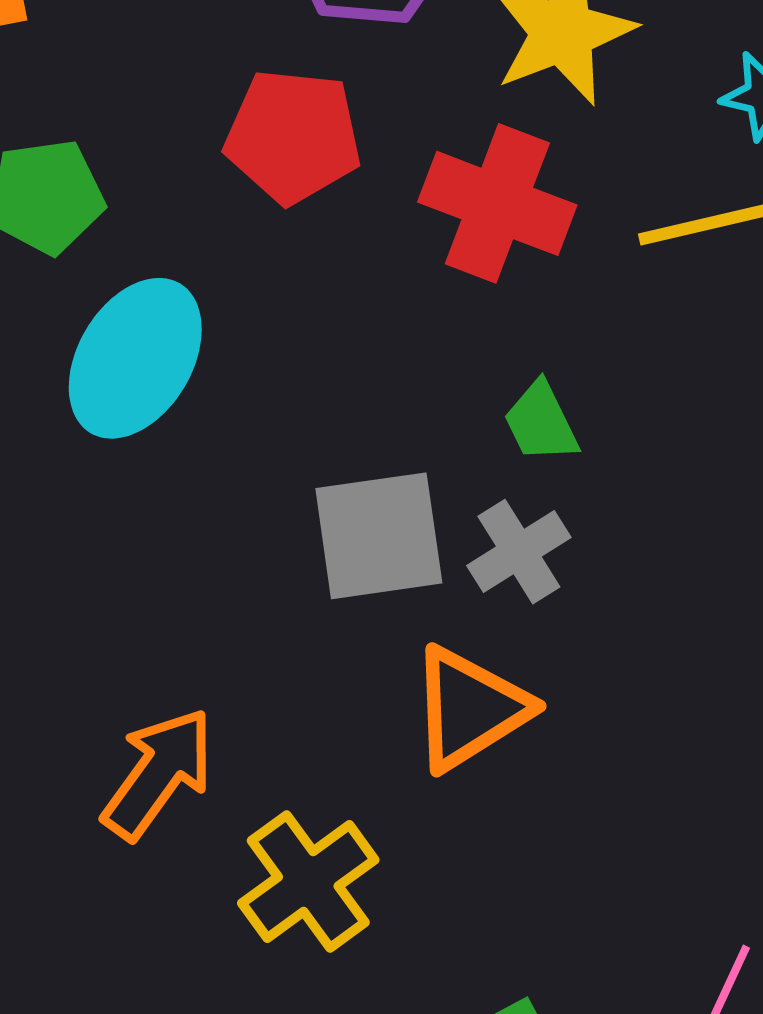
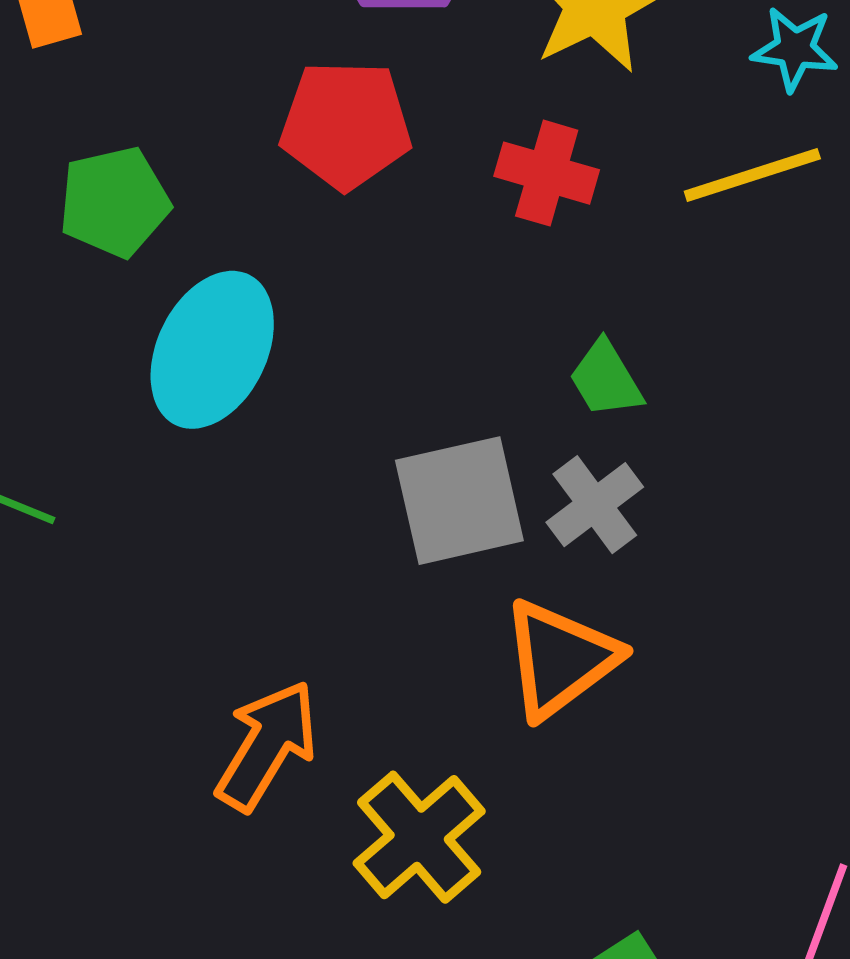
red cross: (497, 203) -> (547, 173), size x0.7

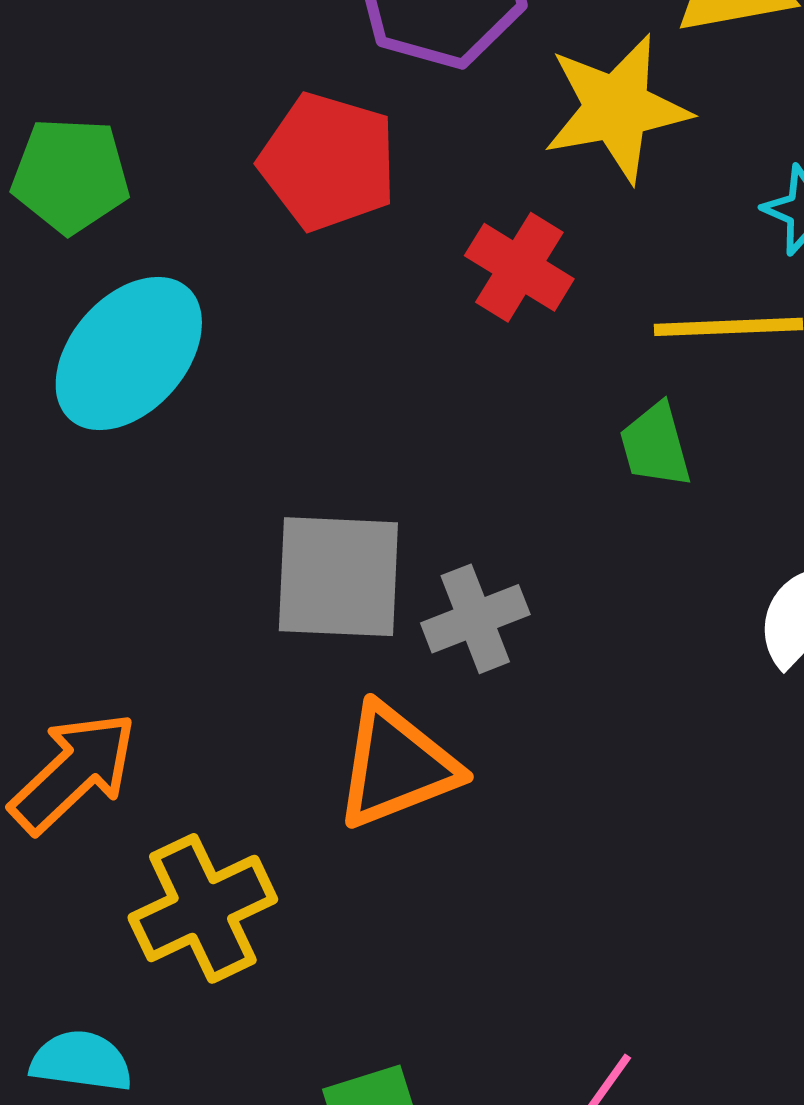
green trapezoid: (606, 379) -> (655, 445), moved

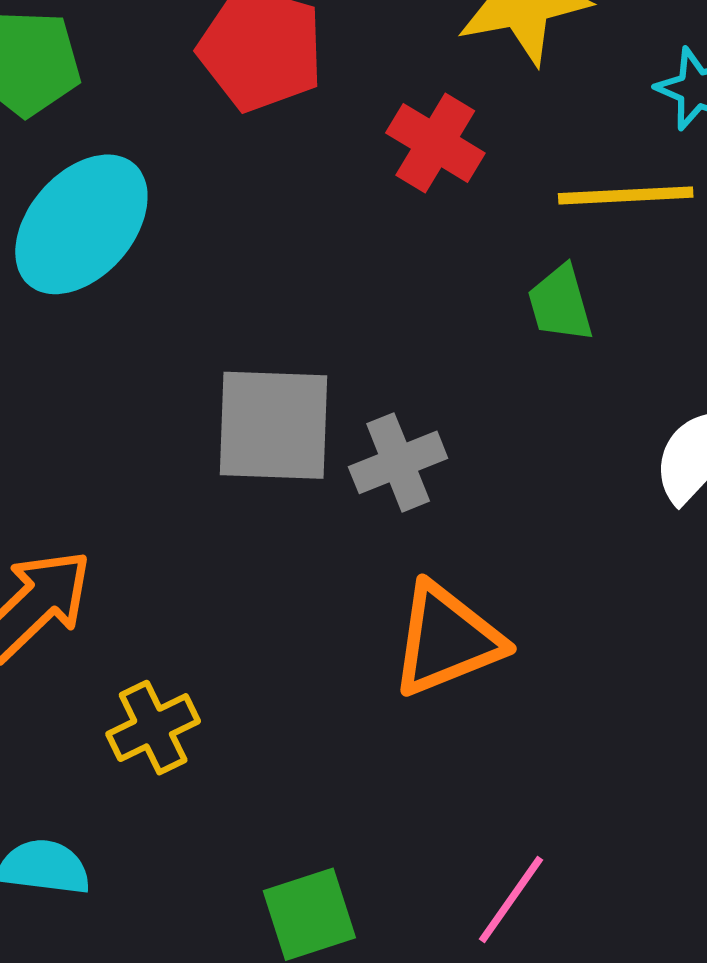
orange triangle: (396, 766) -> (447, 640), moved
yellow cross: (203, 908) -> (153, 728), size x0.7

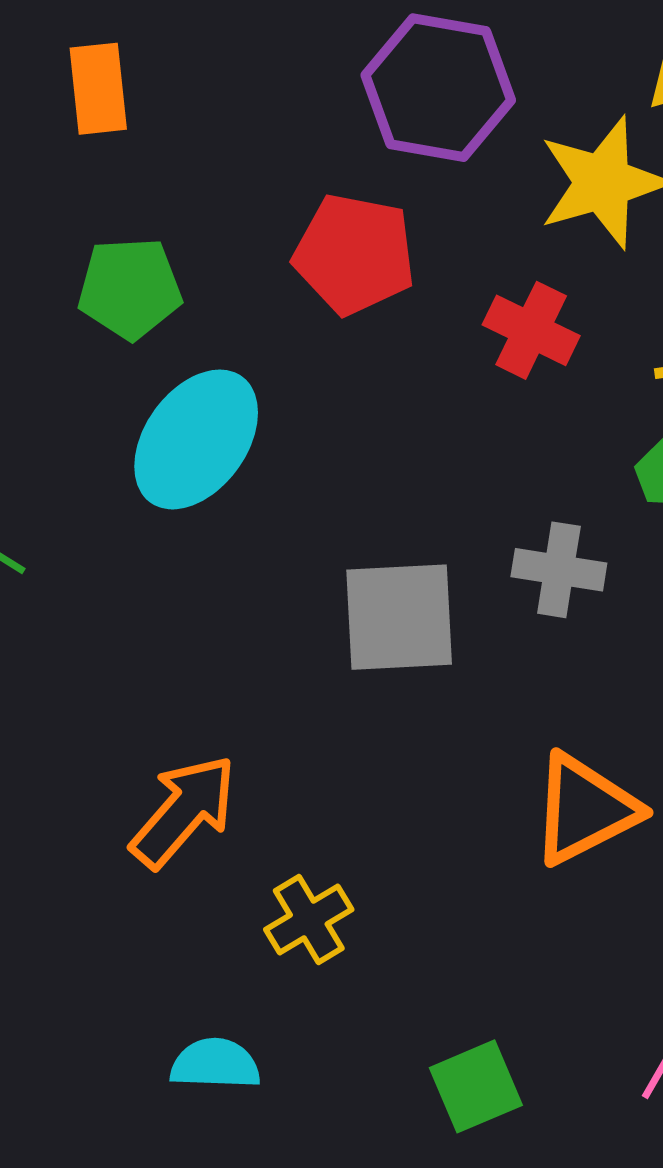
gray cross: (398, 462) -> (559, 570), moved, turned 36

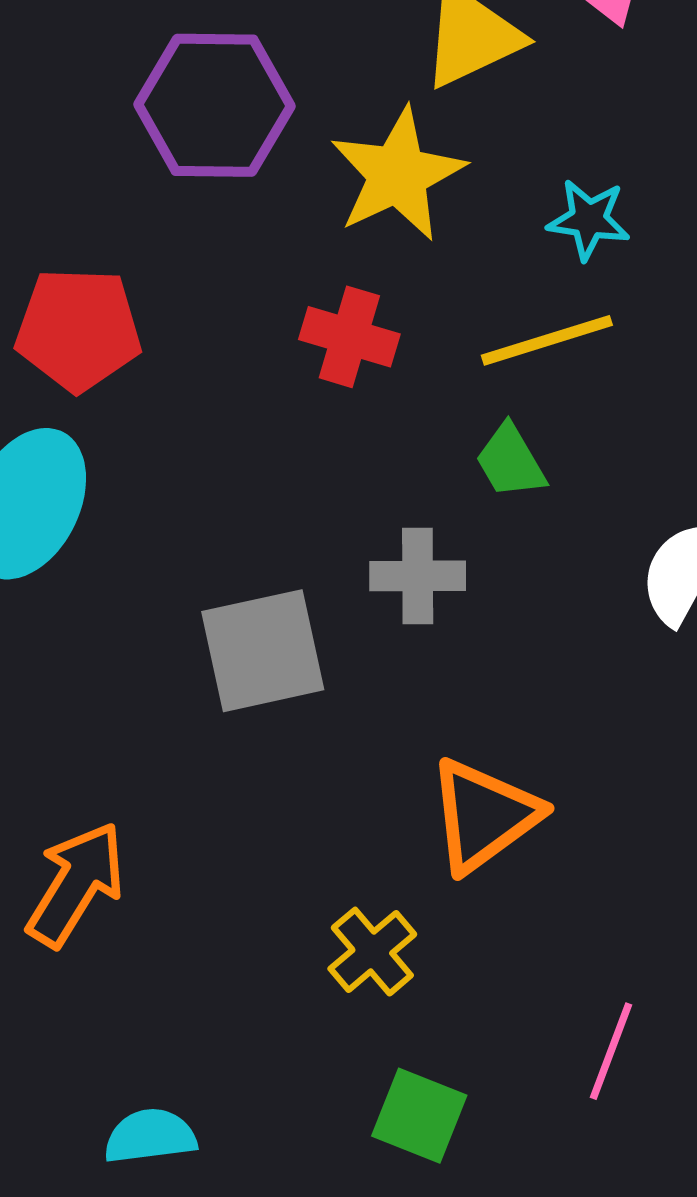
red pentagon: (354, 254) -> (78, 329), moved
yellow cross: (309, 920) -> (372, 952), moved
green square: (476, 1086) -> (419, 1116), turned -36

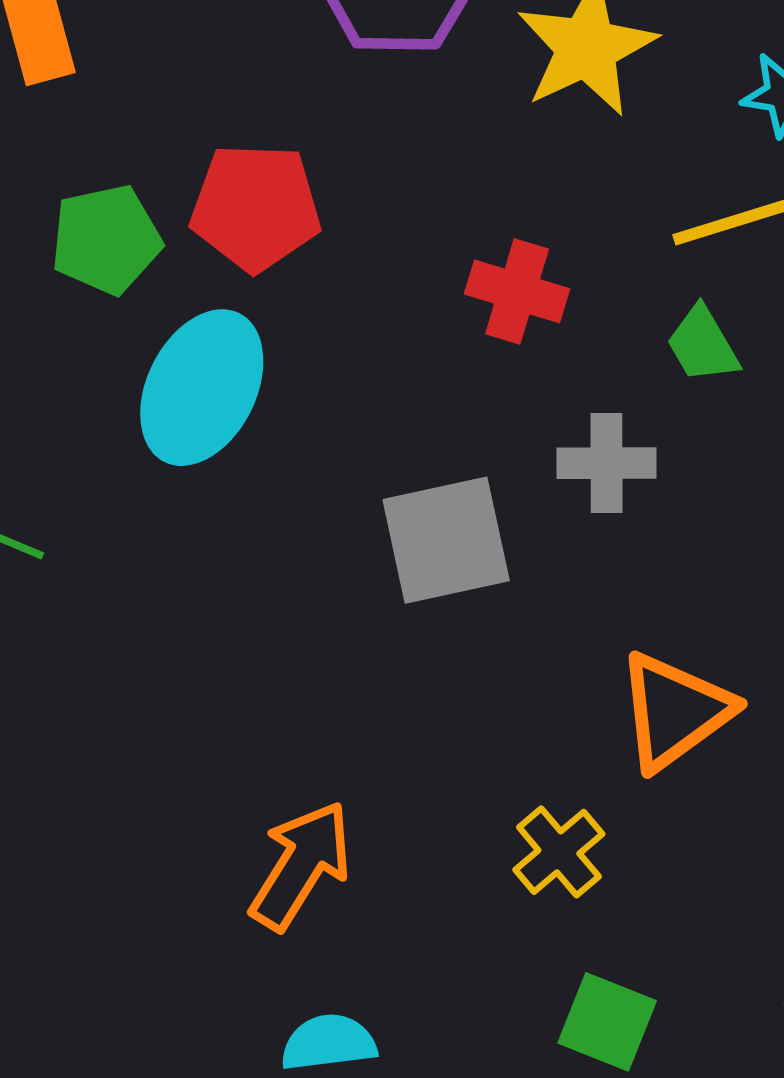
red cross: (349, 337) -> (517, 291), moved
orange arrow: (76, 884) -> (301, 865), moved

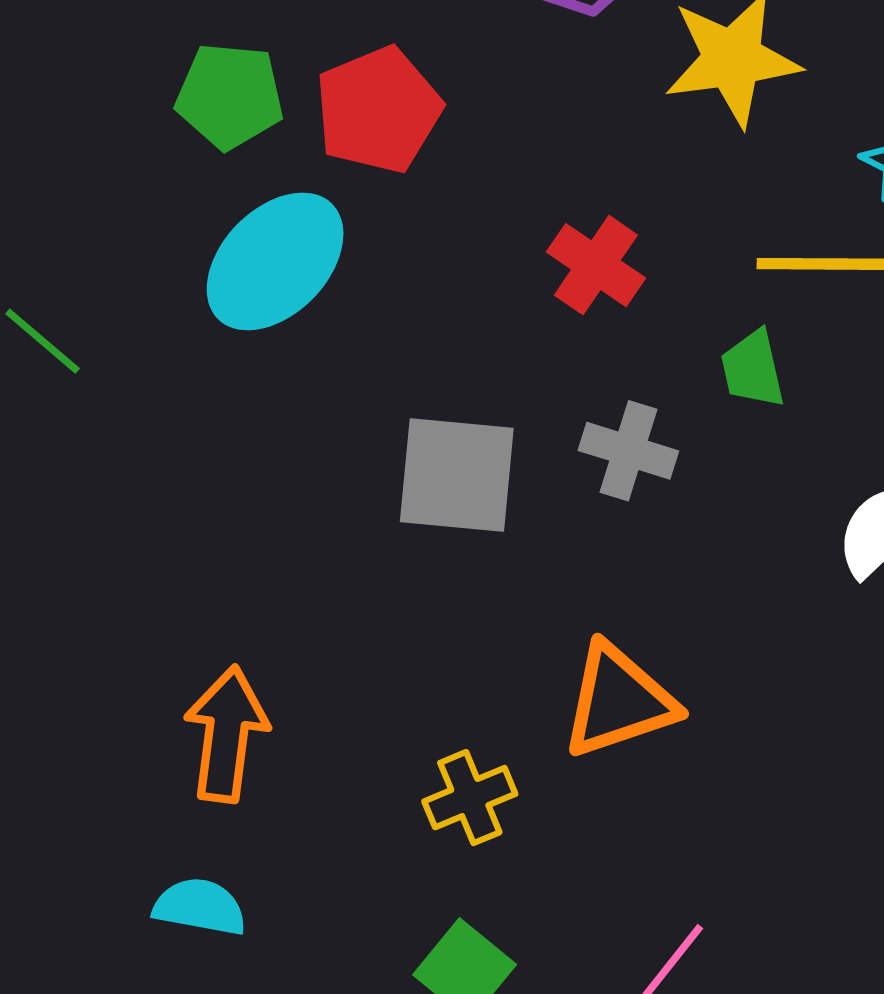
red pentagon: (256, 207) -> (378, 110), turned 30
orange arrow: (301, 865) -> (226, 734), turned -42

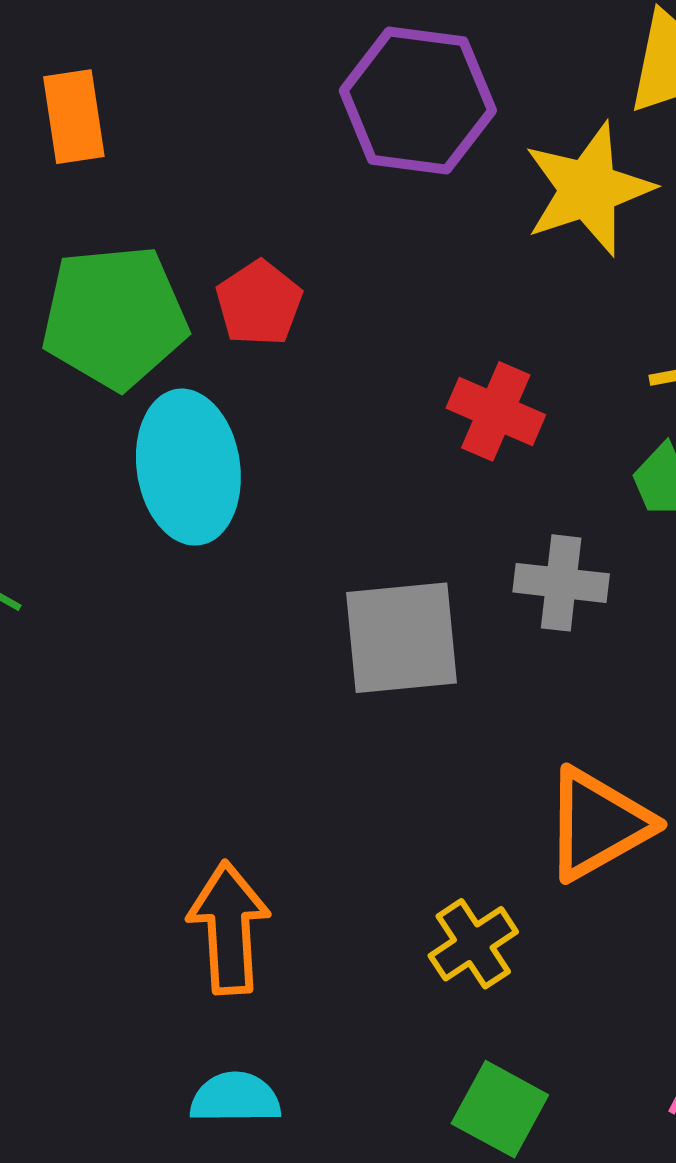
green pentagon: (230, 96) -> (115, 317), size x1.4
red pentagon: (378, 110) -> (259, 303), size x0.7
cyan ellipse: (275, 262) -> (188, 467), turned -42

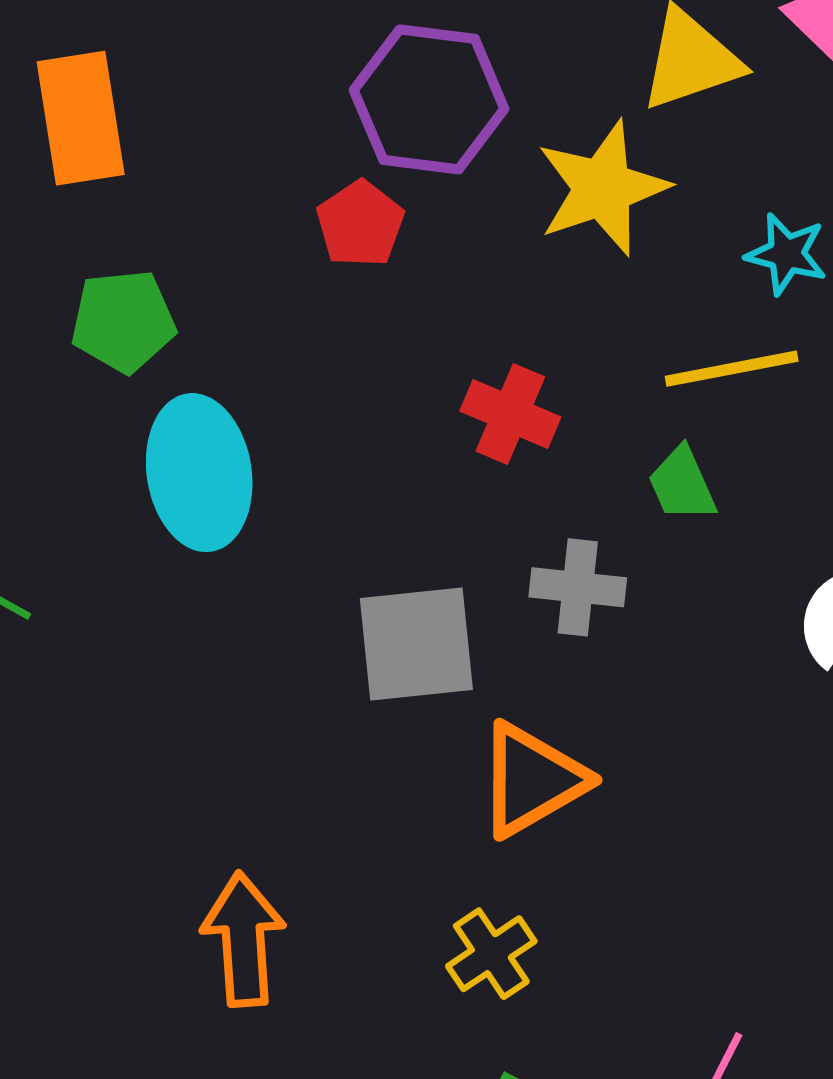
orange rectangle: (74, 117) -> (81, 118), size x1.4
red pentagon: (259, 303) -> (360, 224), moved
green pentagon: (115, 317) -> (123, 321), size x0.7
orange triangle: (598, 824) -> (532, 780), moved

